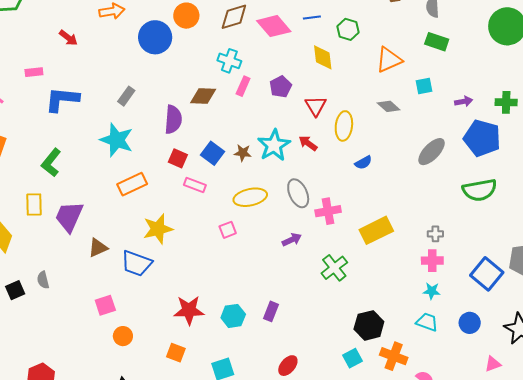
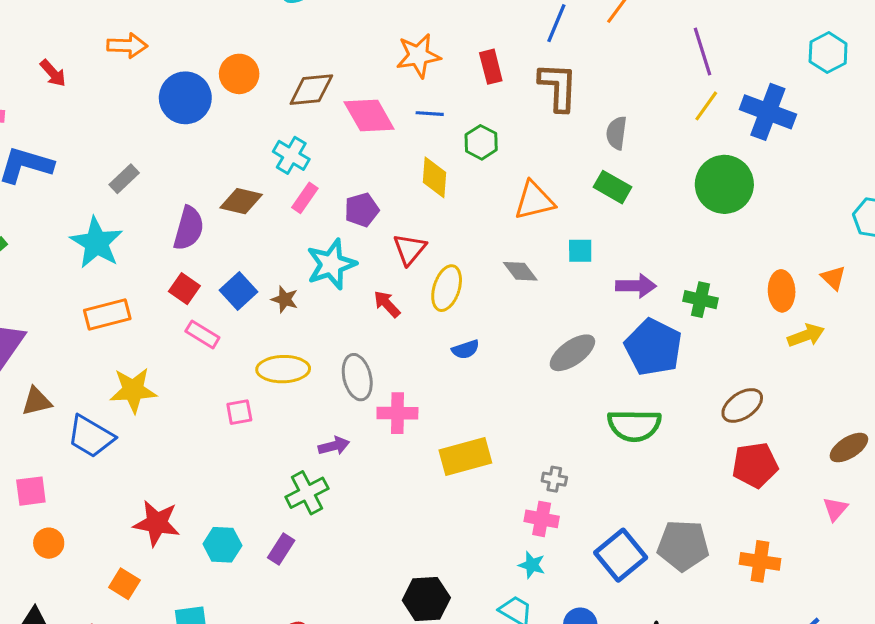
purple arrow: (464, 101) -> (636, 286), size x1.4
cyan star: (274, 145) -> (331, 264), moved
green cross: (334, 268) -> (307, 493), moved

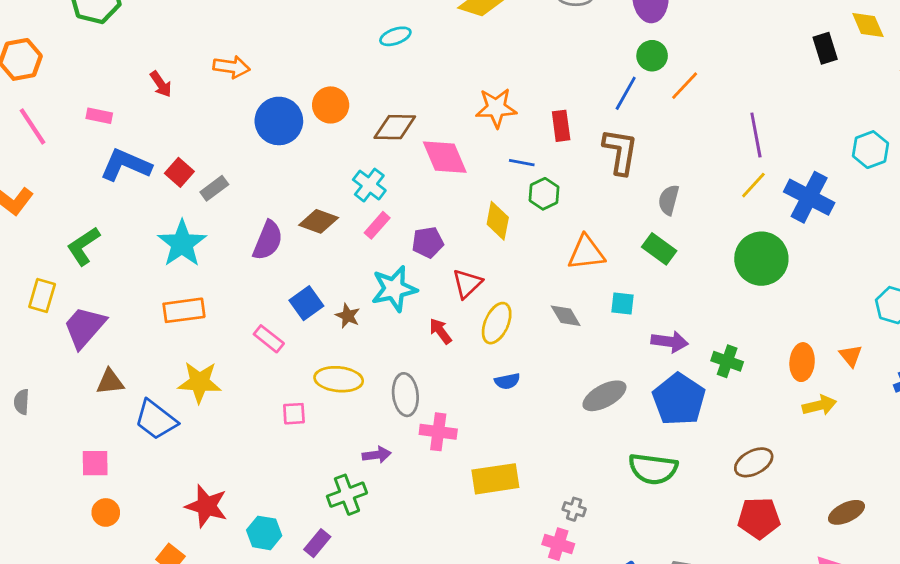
blue line: (430, 114) -> (522, 163), moved
red square: (184, 289) -> (179, 172), moved

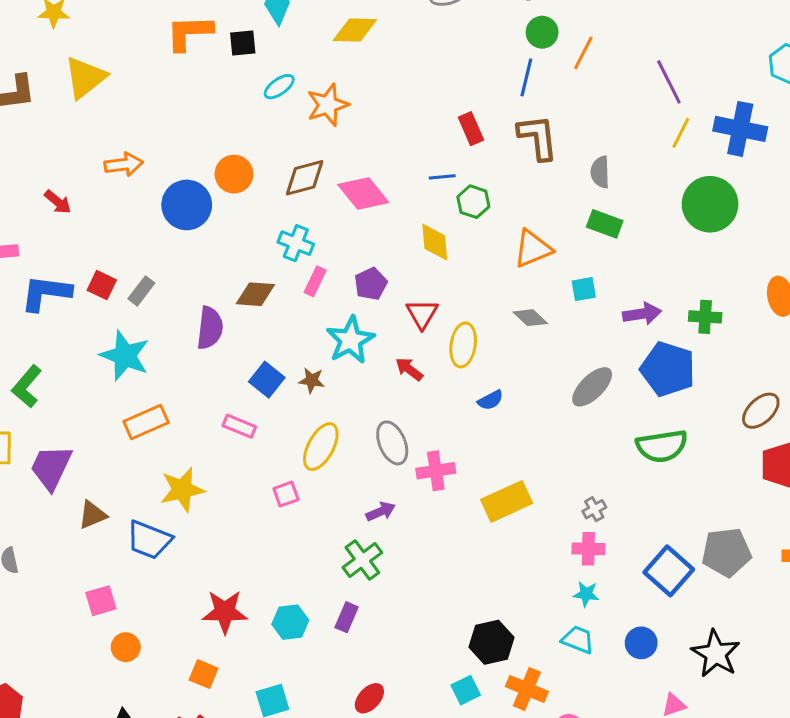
orange star: (496, 108) -> (328, 105), moved
yellow ellipse: (339, 379) -> (321, 447), turned -51
gray cross: (574, 509) -> (594, 509), turned -30

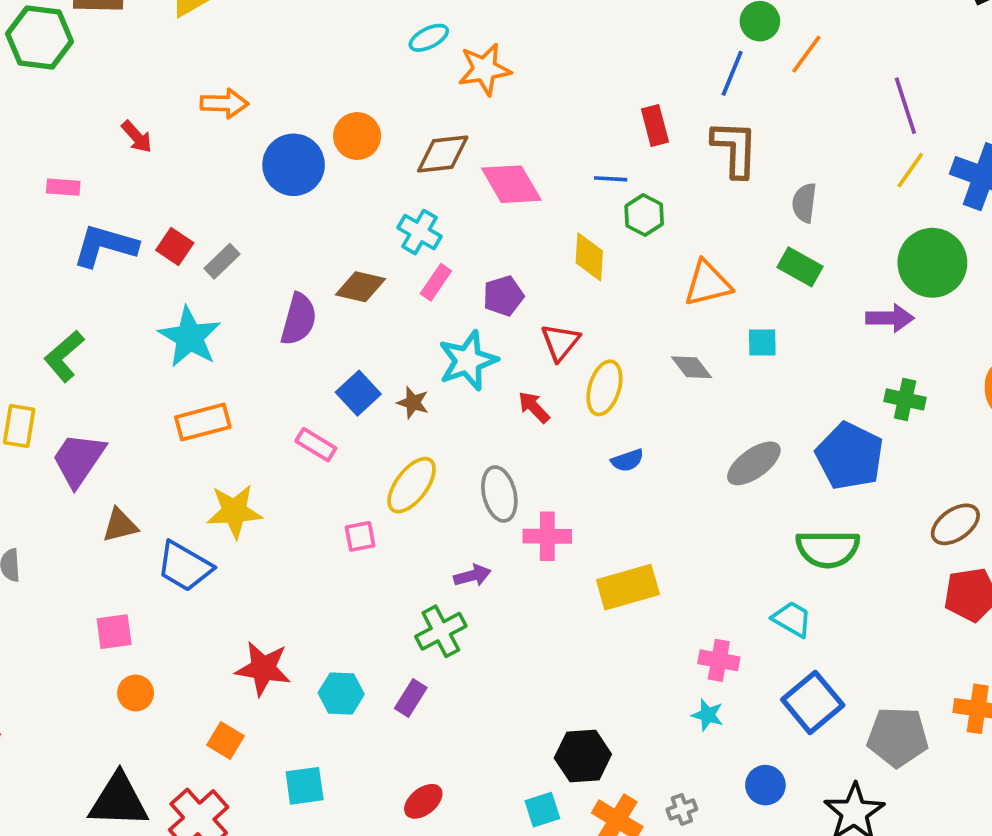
purple arrow: (642, 314) -> (890, 318), moved
gray cross: (594, 509) -> (682, 809), moved
gray pentagon: (726, 552) -> (898, 737), moved
cyan trapezoid: (578, 640) -> (792, 619), moved

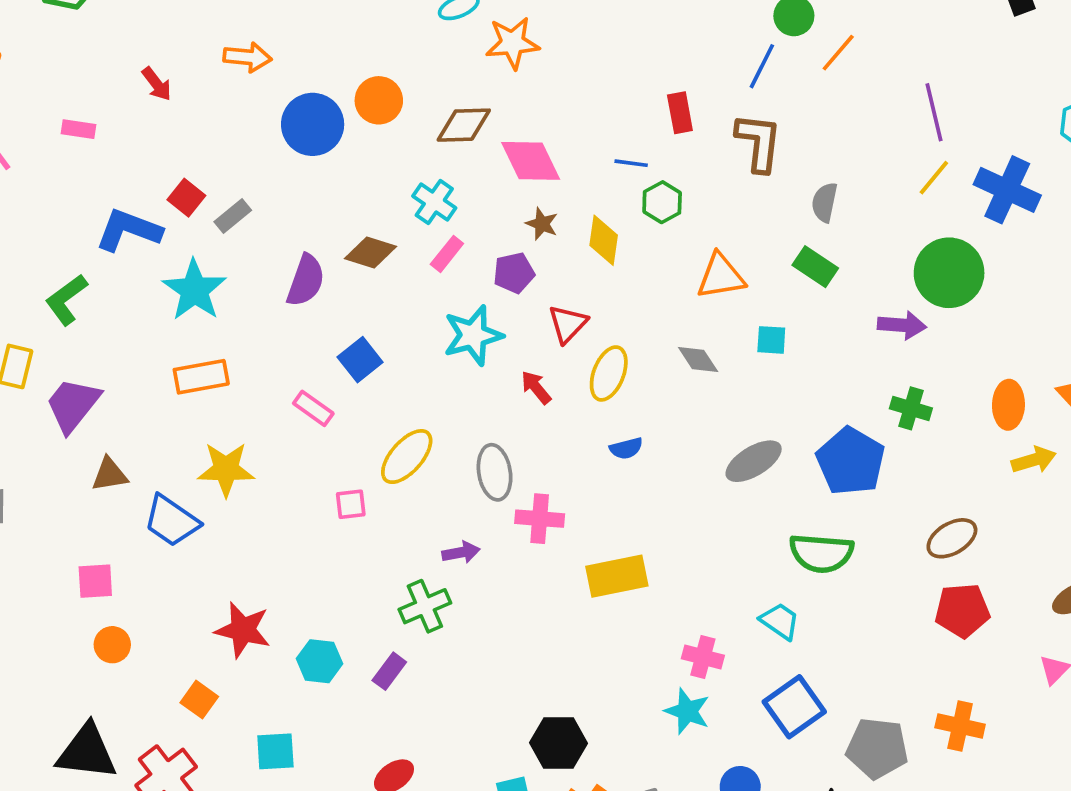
blue L-shape: (105, 246) -> (128, 230), moved
brown star: (413, 403) -> (542, 224), moved
cyan star: (708, 715) -> (687, 711), size x1.4

